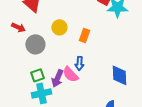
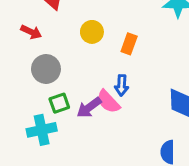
gray circle: (35, 44) -> (46, 69), moved
purple arrow: (57, 78) -> (89, 108), turned 30
cyan cross: (41, 93) -> (42, 130), moved

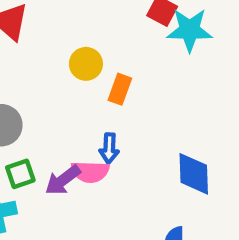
yellow circle: (92, 32) -> (86, 64), moved
pink semicircle: (108, 102) -> (90, 172), turned -45

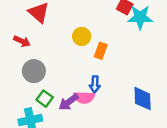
green square: (20, 174) -> (45, 99), turned -35

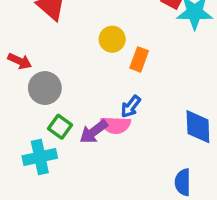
red arrow: (22, 41) -> (20, 61), moved
blue arrow: (95, 84) -> (131, 107), turned 35

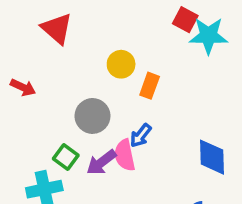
gray circle: (45, 88) -> (92, 116), moved
pink semicircle: (116, 125) -> (125, 155), turned 76

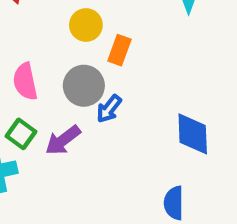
gray circle: (92, 116) -> (84, 86), moved
pink semicircle: (125, 155) -> (25, 82), moved

